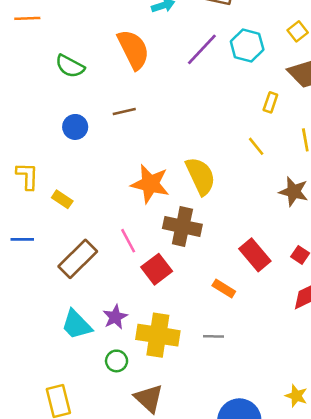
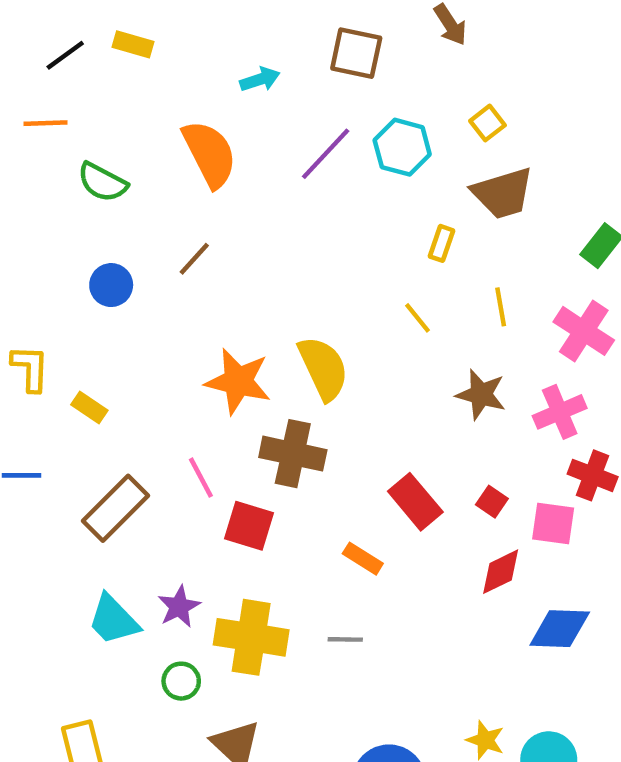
orange line: (27, 18) -> (46, 123), moved
brown line: (124, 111) -> (194, 259), turned -35
red square: (157, 269) -> (249, 526), turned -36

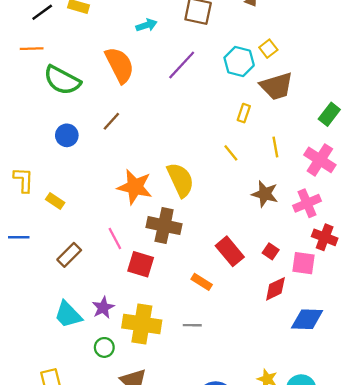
cyan hexagon: (402, 147) -> (239, 62), moved
green semicircle: (102, 182) -> (62, 80), size x1.4
brown rectangle: (116, 508) -> (69, 255), size x0.7

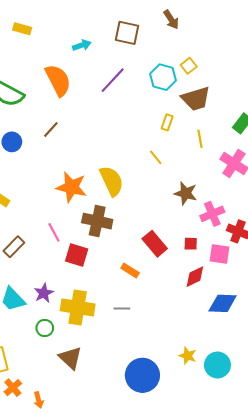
yellow line: (275, 147) -> (200, 139), moved
pink cross: (307, 203) -> (212, 214), moved
red square: (271, 251) -> (191, 244), turned -32

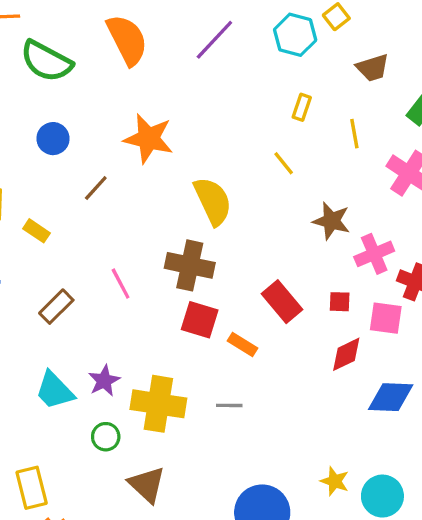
brown trapezoid: (196, 99) -> (373, 68), moved, size x0.7
brown line: (51, 130) -> (96, 188), moved
orange star: (71, 187) -> (149, 139), moved
red square: (77, 255) -> (200, 320), moved

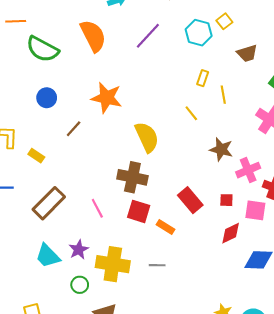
yellow line: (354, 134) -> (223, 95), moved
pink line: (121, 284) -> (97, 208), moved
brown rectangle: (56, 307) -> (49, 203), size x1.5

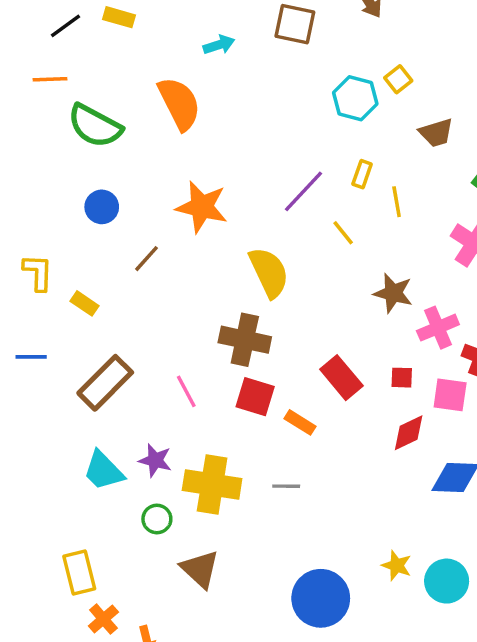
purple line: (148, 36) -> (303, 191), moved
purple star: (79, 250) -> (155, 460), turned -30

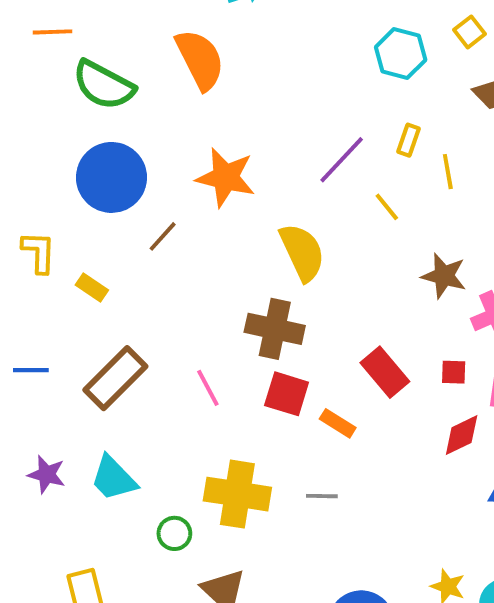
yellow square: (398, 79) -> (469, 32), moved
blue circle: (102, 207) -> (111, 177), size x1.8
blue line: (31, 357) -> (31, 370), moved
purple star: (155, 460) -> (47, 474), moved

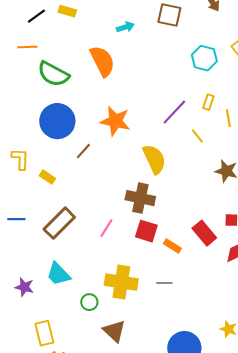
red rectangle: (385, 372) -> (204, 233), moved
pink line: (208, 388) -> (106, 228), turned 60
purple star: (47, 474) -> (24, 287), moved

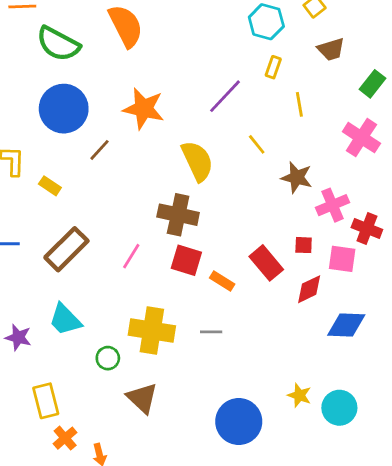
yellow rectangle: (208, 102) -> (273, 67), moved
yellow line: (197, 136) -> (257, 144), moved

